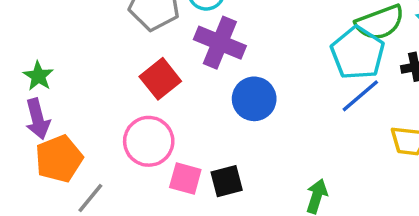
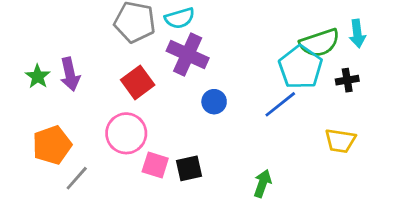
blue line: (360, 96) -> (280, 104), moved
blue circle: (254, 99) -> (214, 102), size x0.7
purple arrow: (38, 119) -> (70, 74), moved

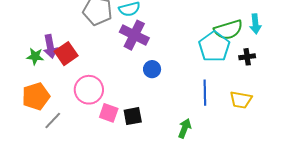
green star: (38, 76) -> (35, 56), moved, turned -30
red square: (138, 82) -> (66, 54), moved
blue line: (280, 104) -> (205, 93), moved, turned -55

